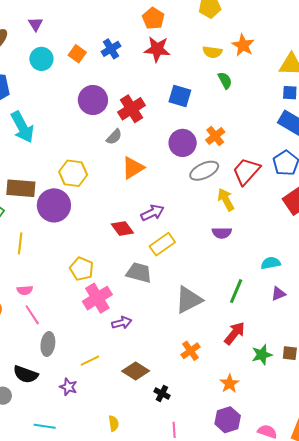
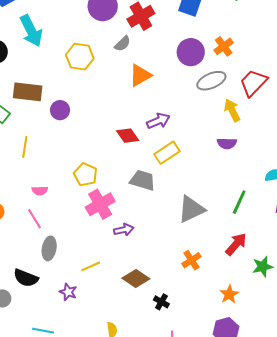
yellow hexagon: (73, 173) -> (80, 57), moved
purple circle: (54, 205) -> (60, 110), size x0.6
pink semicircle: (25, 290) -> (40, 191), moved

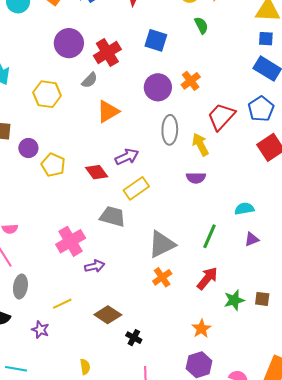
gray ellipse: (211, 81) -> (170, 130), moved, turned -64
yellow pentagon: (85, 175) -> (53, 165), moved
orange cross: (191, 260) -> (162, 277), moved

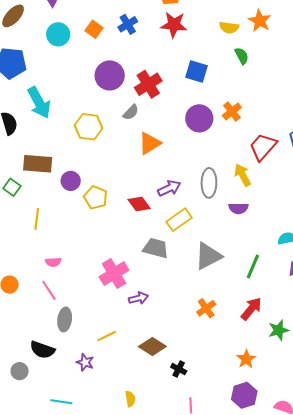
gray ellipse: (170, 130) -> (209, 183), moved
gray triangle: (162, 244) -> (208, 256), moved

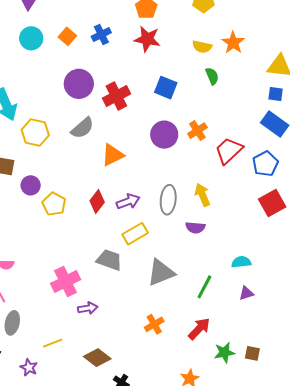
gray semicircle: (131, 112) -> (82, 128), moved, size x1.4
yellow hexagon: (89, 127) -> (35, 132), moved
red trapezoid: (263, 147) -> (229, 151), moved
red diamond: (139, 204) -> (97, 201), moved, turned 70

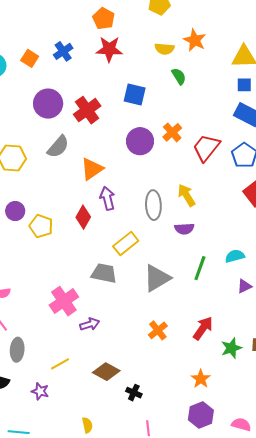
purple arrow: (128, 201) -> (107, 198), moved, turned -75
green line: (204, 287) -> (200, 268), moved

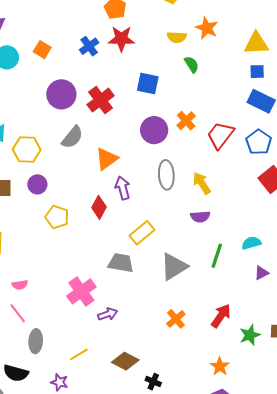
blue cross: (63, 51) -> (89, 46), moved
gray ellipse: (153, 205) -> (166, 175), moved
purple circle: (15, 211) -> (37, 184), moved

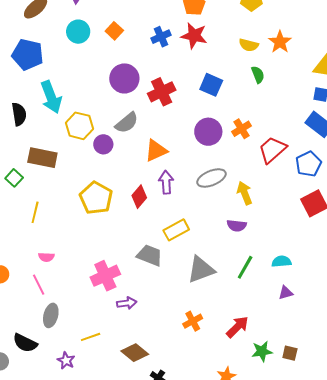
gray ellipse: (166, 175) -> (211, 178), turned 60
purple circle: (37, 184) -> (103, 144), moved
yellow pentagon: (57, 217) -> (96, 198), size x1.4

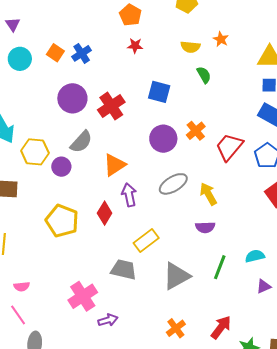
red star: (194, 36) -> (135, 46), size x0.6
blue cross: (161, 37) -> (82, 53), moved
orange star: (280, 42) -> (221, 39), size x0.7

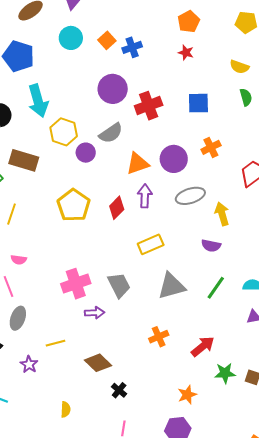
blue square: (159, 92) -> (198, 103), turned -30
orange cross: (196, 131) -> (211, 147), moved
purple circle: (163, 139) -> (174, 159), moved
gray trapezoid: (124, 270) -> (119, 285), moved, turned 36

